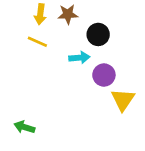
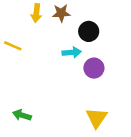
yellow line: (37, 42) -> (13, 46), moved
yellow triangle: (123, 100) -> (97, 118), moved

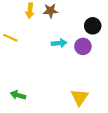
black circle: (89, 31) -> (93, 26), moved
purple circle: (94, 68) -> (83, 46), moved

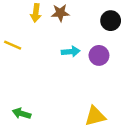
black circle: (93, 26) -> (111, 21), moved
yellow triangle: (80, 97) -> (95, 116), turned 42

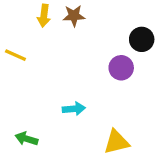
black circle: (111, 21) -> (142, 39), moved
cyan arrow: (71, 52) -> (74, 109), moved

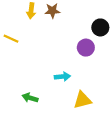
cyan arrow: (74, 109) -> (62, 77), moved
green arrow: (27, 139) -> (30, 98), moved

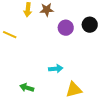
purple circle: (86, 48) -> (66, 28), moved

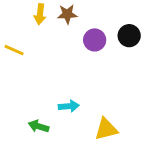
cyan arrow: (56, 69) -> (69, 106), moved

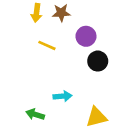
black circle: (129, 36) -> (98, 61), moved
yellow line: (14, 50) -> (47, 45), moved

